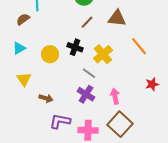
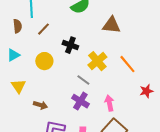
brown semicircle: (23, 19) -> (17, 26), turned 120
brown line: (87, 22) -> (43, 29), moved
orange line: (139, 46) -> (127, 64), moved
black cross: (75, 47) -> (70, 45), moved

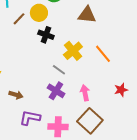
yellow circle: (44, 61) -> (39, 13), moved
red star: (146, 91) -> (121, 90), moved

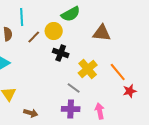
red star: (121, 90) -> (130, 91), moved
purple cross: (56, 91) -> (71, 109), turned -30

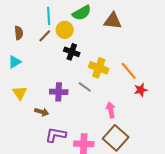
cyan line: (22, 17) -> (49, 16), moved
brown triangle: (102, 33) -> (113, 21), moved
yellow cross: (88, 69) -> (99, 68), turned -30
purple cross: (71, 109) -> (59, 92), moved

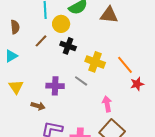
brown line: (45, 36) -> (41, 41), moved

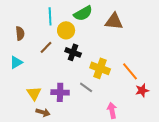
yellow triangle: (16, 87) -> (34, 93), moved

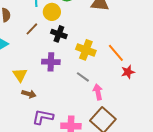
gray line: (86, 87) -> (83, 77), moved
purple cross: (60, 92) -> (51, 62), moved

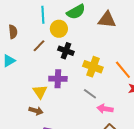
yellow triangle: (20, 75) -> (40, 92), moved
pink arrow: (98, 92) -> (105, 109), turned -70

